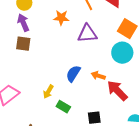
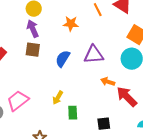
purple triangle: (87, 34) -> (94, 55), moved
blue semicircle: (73, 74) -> (63, 59), moved
green rectangle: (63, 107) -> (73, 113), turned 56

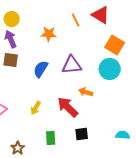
red arrow: (127, 97) -> (68, 107), moved
green rectangle: (73, 113) -> (51, 138), moved

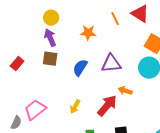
red arrow: (68, 107) -> (107, 106), turned 85

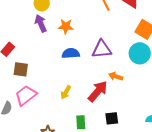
orange star: (88, 33) -> (66, 26), moved
brown square: (50, 59) -> (21, 69), moved
blue semicircle: (80, 68) -> (71, 53), turned 54

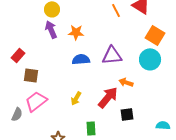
black square: (112, 118) -> (127, 114), moved

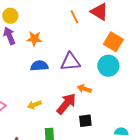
yellow arrow: (76, 98) -> (34, 105), turned 40

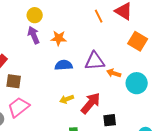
cyan circle: (108, 66) -> (137, 83), moved
orange arrow: (84, 89) -> (114, 73), moved
yellow arrow: (34, 105) -> (67, 99), moved

